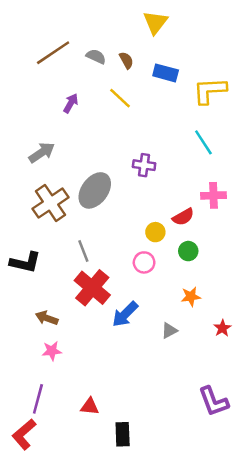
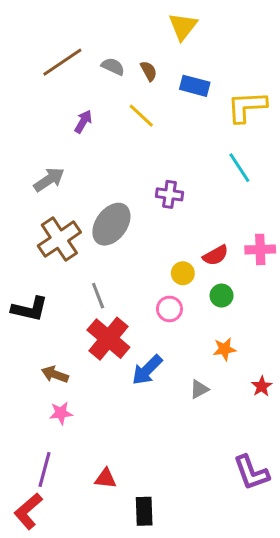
pink cross: (214, 195) -> (260, 249), moved

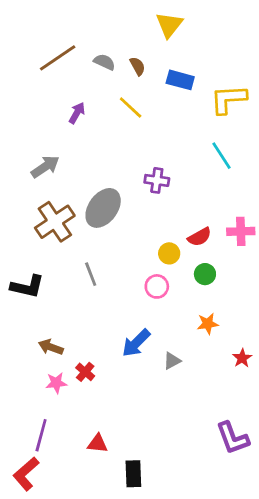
red cross: (108, 339) -> (85, 372), moved, size x0.5
gray triangle: (199, 389) -> (172, 361), moved

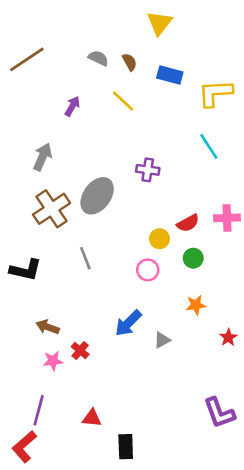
brown line: (58, 58) -> (27, 59), moved
gray arrow: (45, 167) -> (42, 157), turned -32

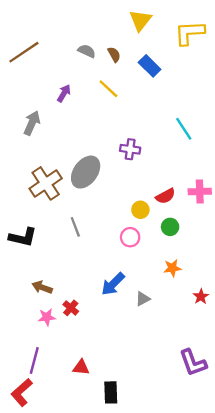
blue rectangle: (170, 75) -> (150, 66), turned 30
yellow L-shape: (215, 93) -> (189, 33), moved
gray arrow: (42, 157) -> (32, 123), moved

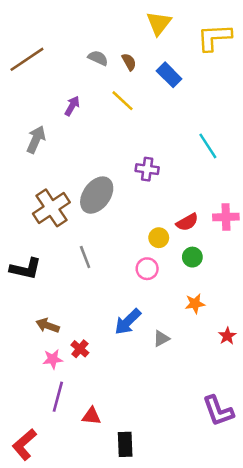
purple line: (34, 360) -> (58, 397), moved

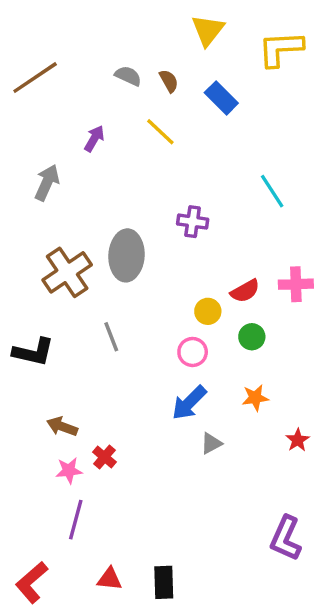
gray ellipse: (97, 195) -> (126, 255), turned -33
blue arrow: (128, 322) -> (189, 403), moved
purple L-shape: (218, 411) -> (286, 538), turned 44
red triangle: (92, 416) -> (110, 579), moved

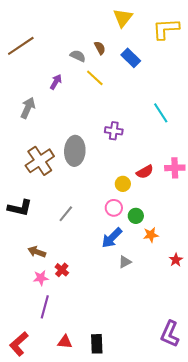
gray semicircle: (128, 76) -> (78, 56), moved
gray line: (111, 337) -> (66, 214), moved, turned 60
green circle: (252, 337) -> (136, 216), moved
purple L-shape: (286, 538) -> (170, 334), moved

